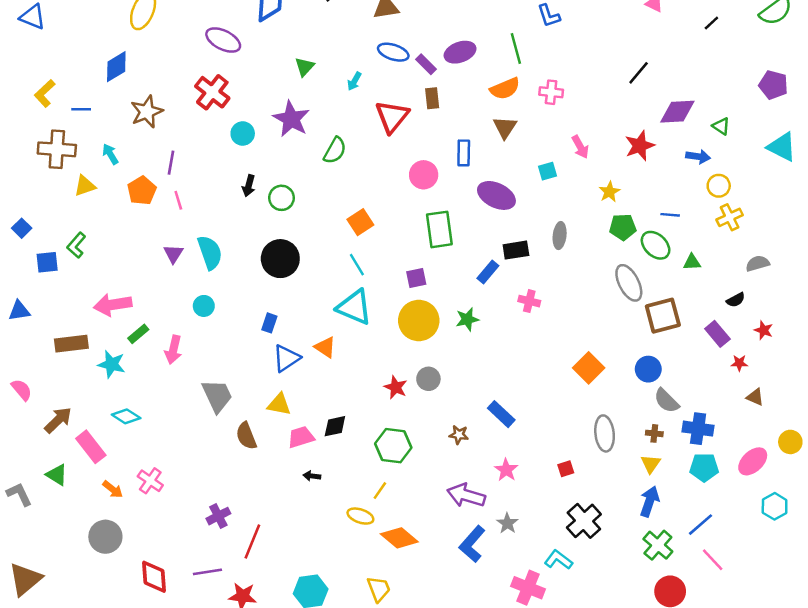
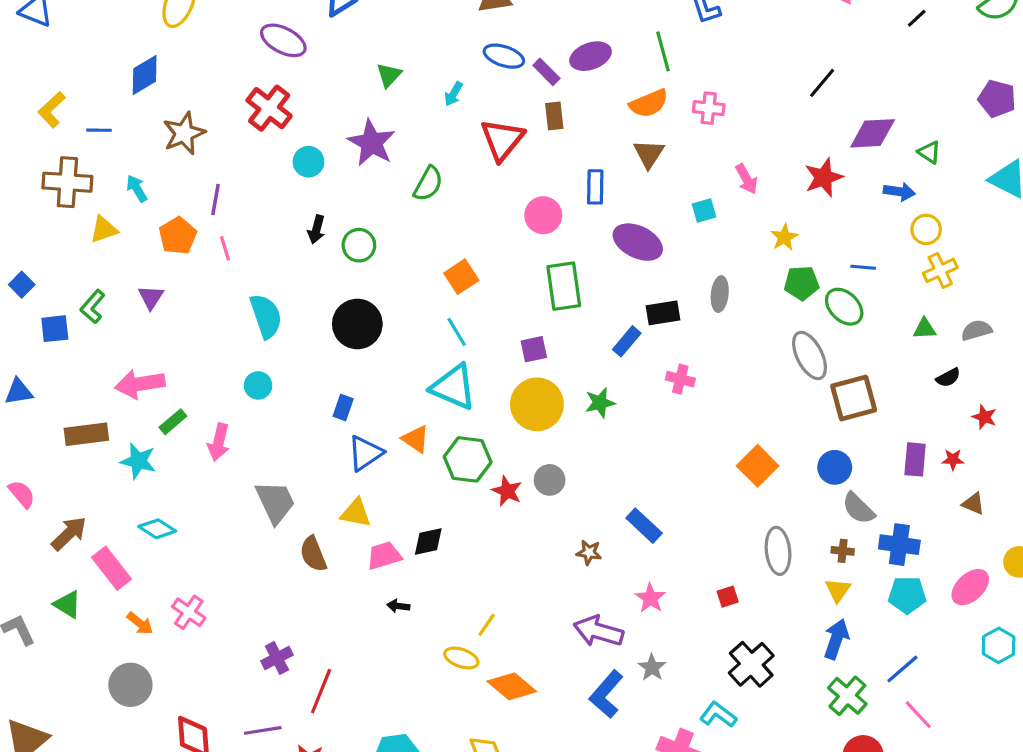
purple triangle: (173, 254) -> (151, 297), moved
green triangle: (692, 262) -> (925, 329), moved
purple rectangle: (717, 334) -> (915, 459), moved, turned 45
green hexagon: (393, 446) -> (468, 459), moved

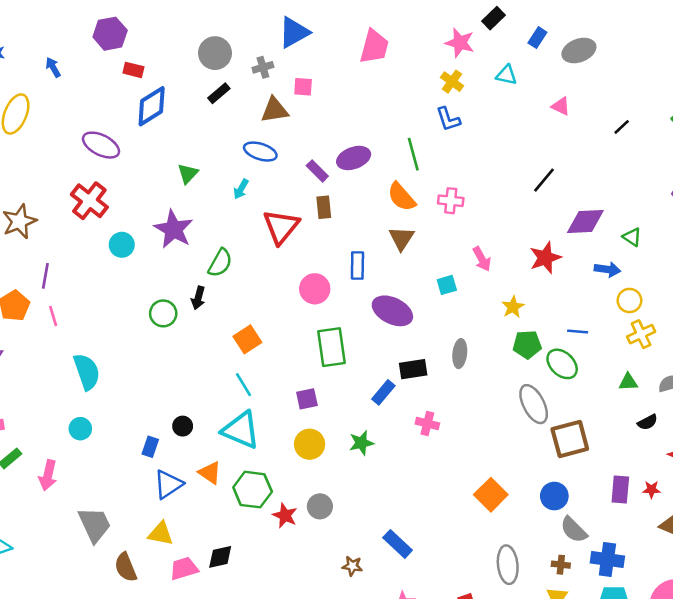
blue ellipse: (504, 56) -> (260, 152), moved
orange semicircle: (649, 103) -> (401, 197), turned 72
black arrow: (316, 229) -> (198, 298), moved
black circle: (357, 324) -> (183, 426), moved, size x0.5
yellow circle: (537, 404) -> (310, 444), size x0.7

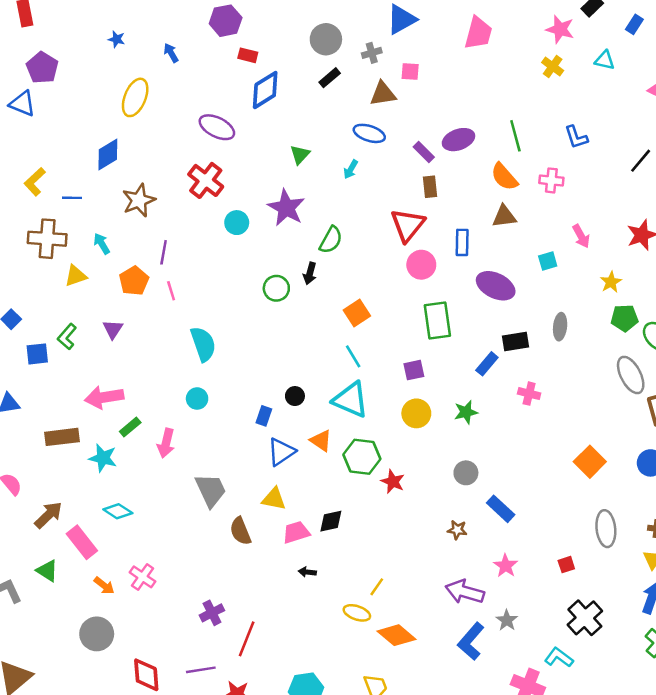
blue L-shape: (448, 119) -> (576, 137), moved
red triangle: (281, 227) -> (408, 225), moved
brown triangle: (401, 238) -> (504, 216), turned 50
gray circle: (320, 506) -> (466, 473), moved

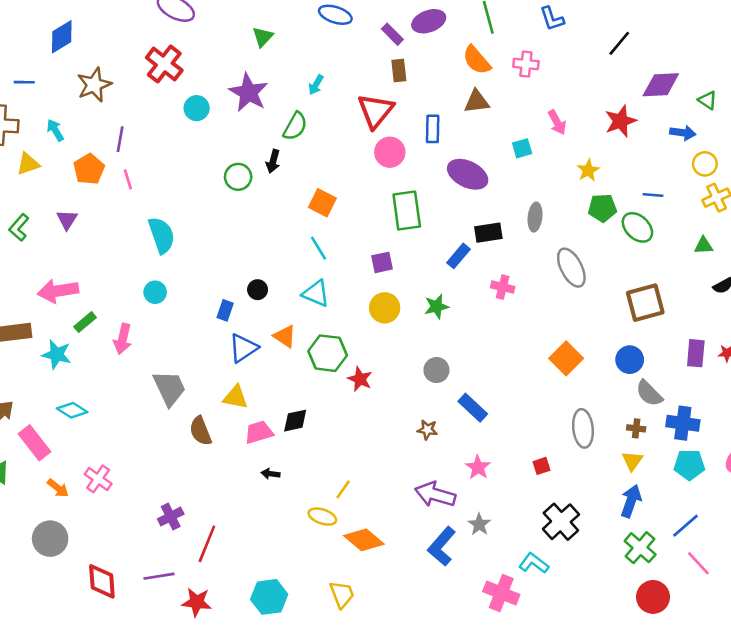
cyan arrow: (351, 169) -> (316, 85), moved
orange square: (357, 313) -> (322, 203), turned -30
gray ellipse: (631, 375) -> (571, 268), moved
cyan triangle: (351, 400) -> (316, 294), size x0.7

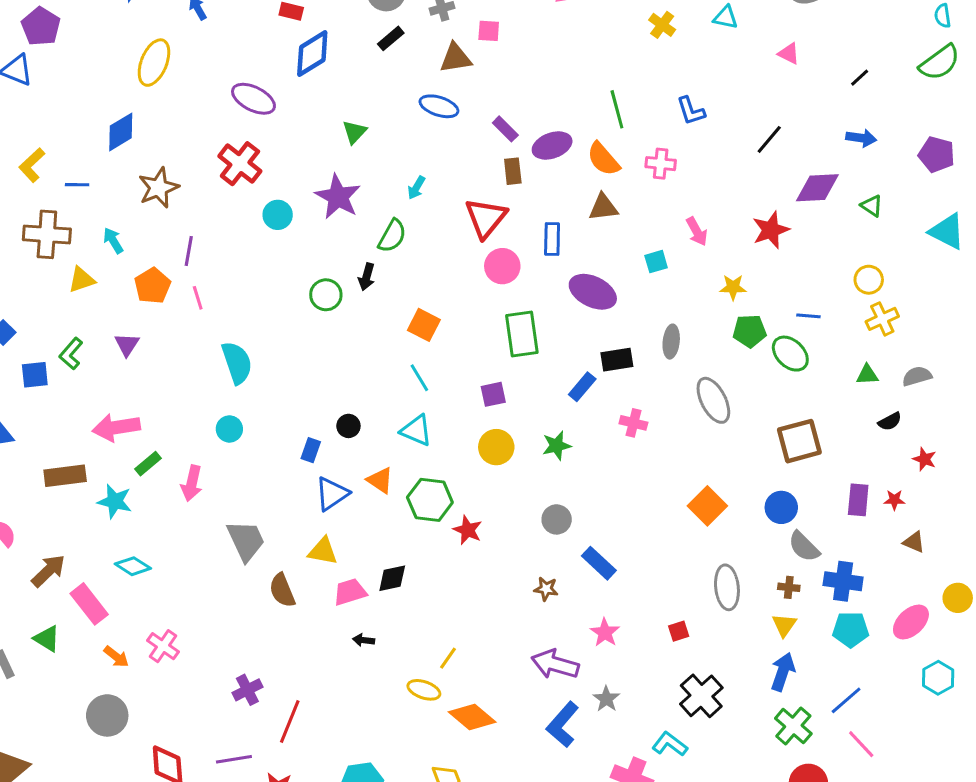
purple ellipse: (429, 21) -> (552, 145), moved
blue arrow: (683, 133) -> (861, 138), moved
yellow star: (588, 170) -> (733, 287), turned 30

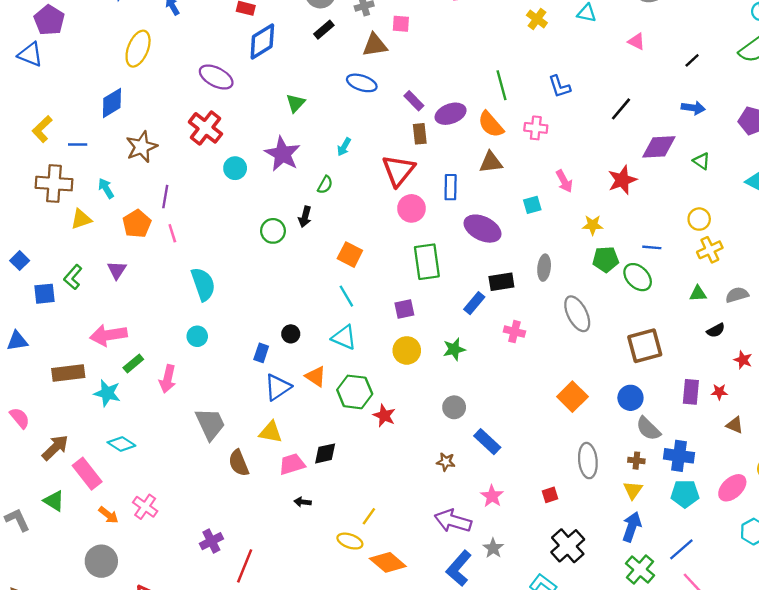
green semicircle: (392, 236) -> (325, 185), size x0.7

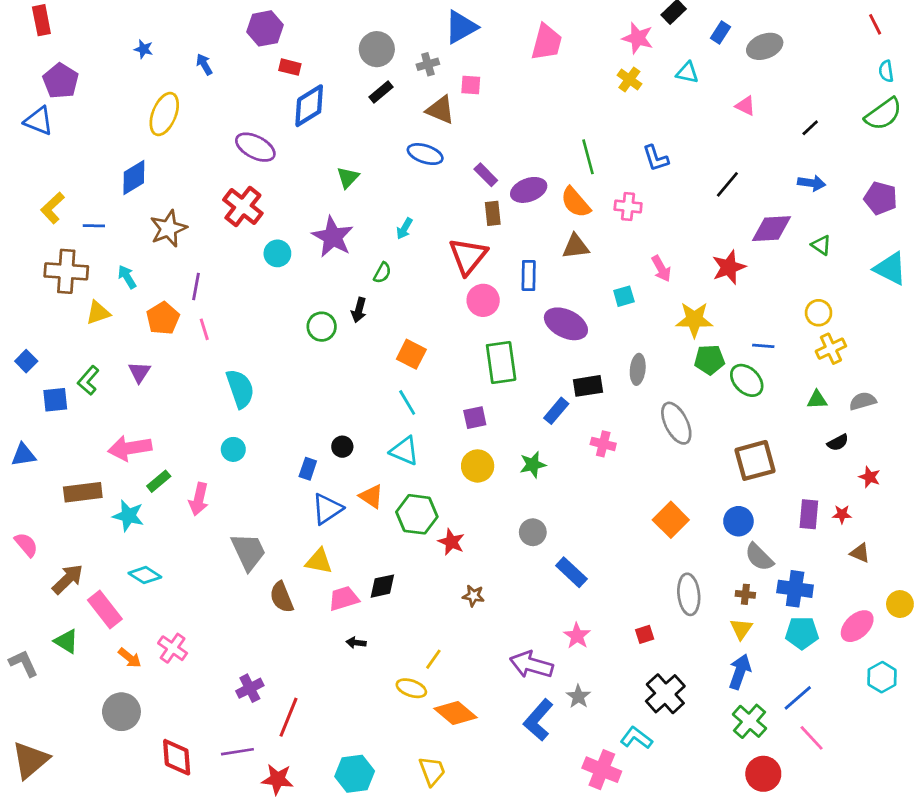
brown triangle: (375, 45) -> (440, 110), turned 32
yellow star: (593, 225) -> (694, 320), size x1.5
brown star: (446, 462) -> (473, 596), moved

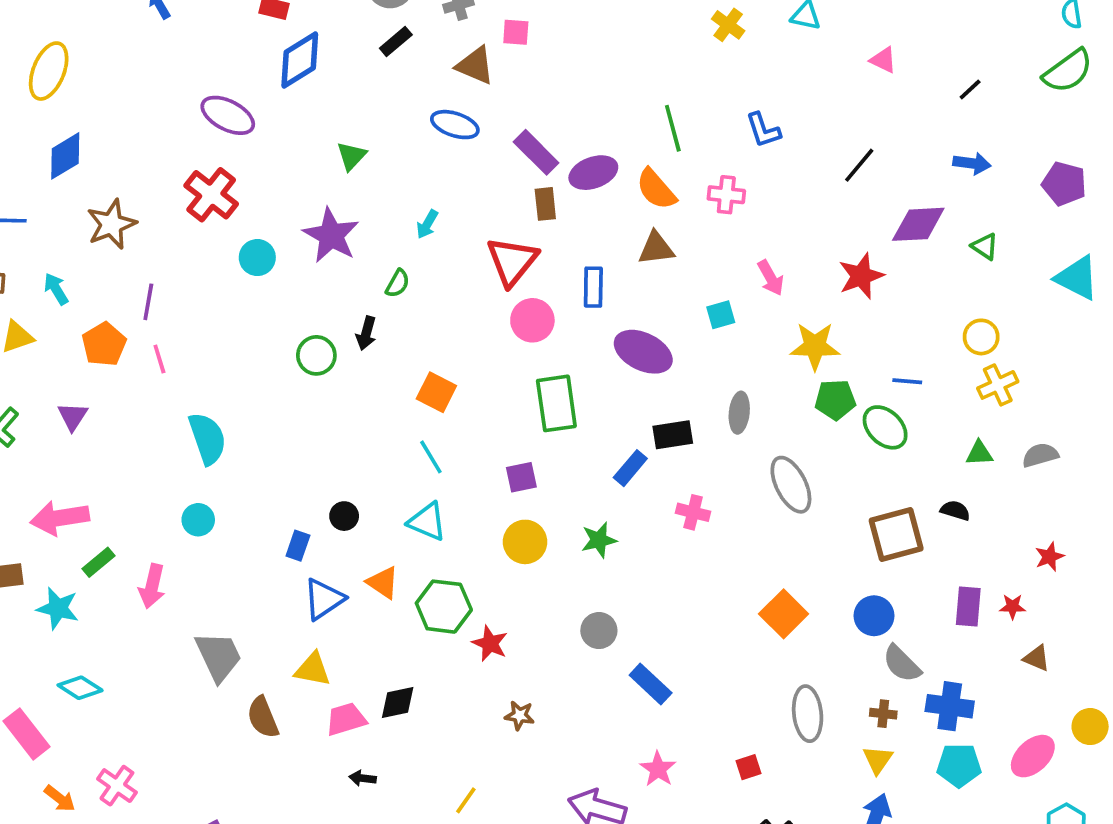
yellow ellipse: (164, 114) -> (49, 71), moved
purple rectangle: (486, 175) -> (536, 152), size x1.4
black semicircle: (838, 443) -> (955, 510), moved, turned -135
red star: (870, 477) -> (1049, 557), turned 30

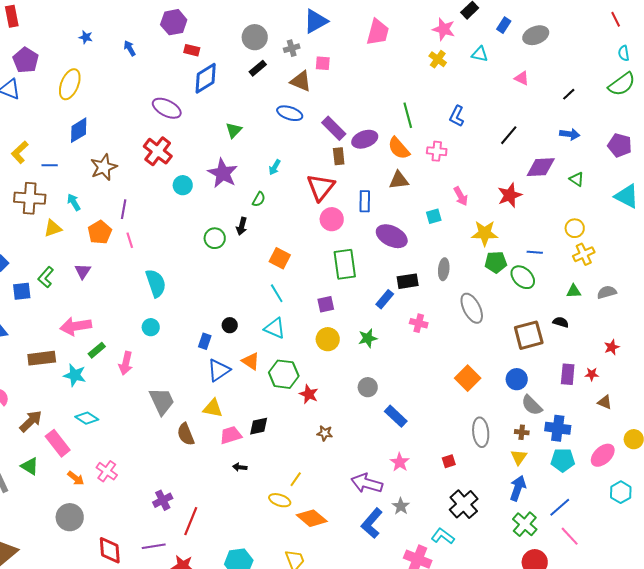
blue L-shape: (763, 130) -> (457, 116), turned 45

